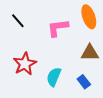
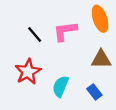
black line: (18, 21) -> (35, 34), moved

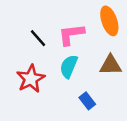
cyan semicircle: (61, 86) -> (69, 66), moved
blue rectangle: (94, 92) -> (87, 101), moved

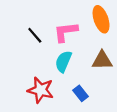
red star: (31, 79) -> (41, 90), moved, turned -30

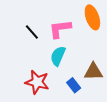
brown triangle: (102, 60) -> (93, 72), moved

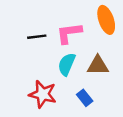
black line: (32, 32) -> (37, 37), turned -56
brown triangle: (93, 72) -> (98, 65), moved

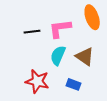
brown triangle: (98, 65) -> (85, 57), turned 36
blue rectangle: (85, 98) -> (73, 84), turned -32

